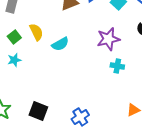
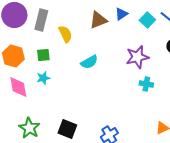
yellow semicircle: (36, 32) -> (65, 34), moved
green square: (14, 37) -> (43, 55), turned 32

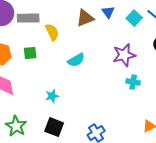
blue triangle: (121, 14) -> (108, 12), turned -32
gray rectangle: (41, 20) -> (28, 18), turned 75
cyan star: (43, 78) -> (52, 96), moved

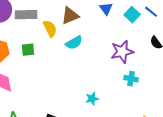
brown triangle: (85, 18) -> (70, 16), moved
cyan semicircle: (76, 60) -> (74, 43), moved
cyan star: (52, 96) -> (92, 99), moved

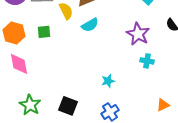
purple star: (122, 52) -> (138, 34), turned -30

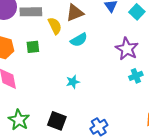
cyan cross: (147, 61) -> (136, 76), turned -32
cyan star: (108, 81) -> (73, 82), moved

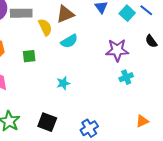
green square: (33, 47) -> (29, 56), moved
purple star: (127, 49) -> (117, 50), turned -30

